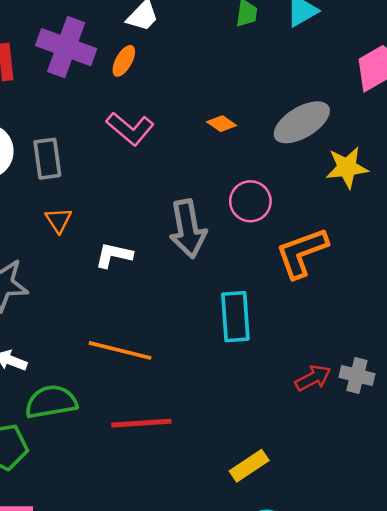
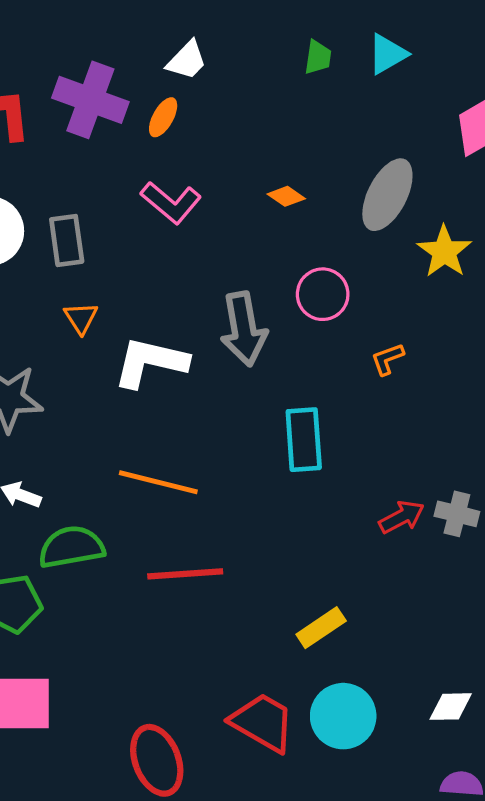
gray ellipse: (302, 122) -> (387, 195), turned -32
yellow star: (347, 167) -> (444, 252), turned -30
orange L-shape: (302, 253) -> (387, 359), size x0.5
white L-shape: (114, 255) -> (150, 362), size x1.6

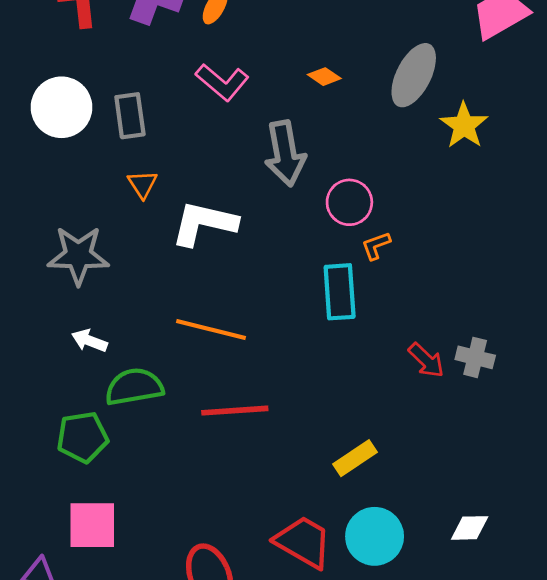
pink circle: (323, 294) -> (349, 202), moved
gray arrow: (244, 329) -> (285, 153), moved
orange L-shape: (387, 359) -> (376, 246), moved
red arrow: (402, 517) -> (426, 360), turned 72

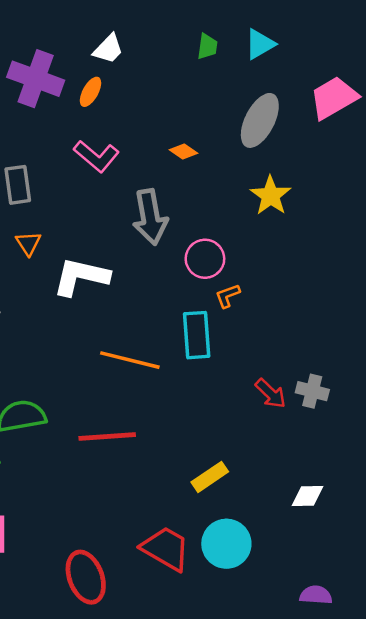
gray ellipse: (414, 75) -> (260, 120), moved
yellow star: (464, 125) -> (271, 196), moved
orange line: (211, 329) -> (130, 360), moved
white diamond: (470, 528) -> (308, 496), moved

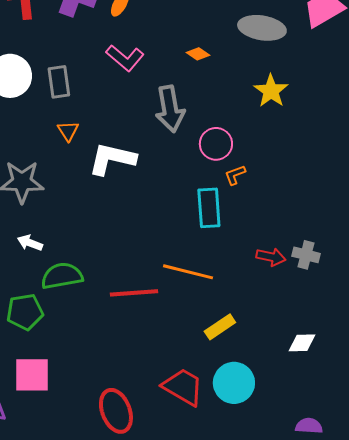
gray ellipse: (260, 120) -> (262, 28), turned 72
orange line: (130, 360) -> (188, 272), moved
red arrow: (271, 393) -> (271, 257), turned -32

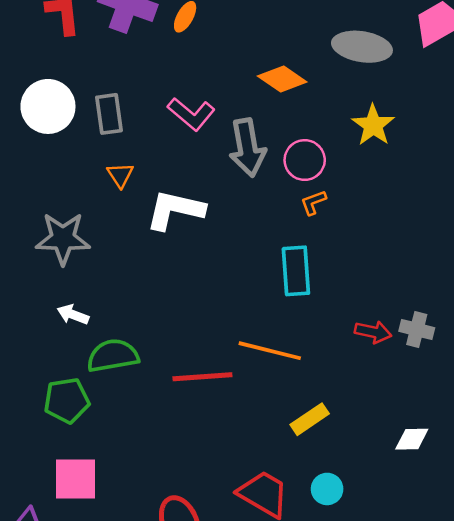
orange diamond: (198, 54) -> (282, 79), size x1.6
pink L-shape: (125, 58) -> (191, 114), moved
pink circle: (216, 144) -> (305, 160), moved
orange L-shape: (235, 175) -> (313, 202), moved
cyan circle: (234, 383) -> (327, 489), size x0.6

